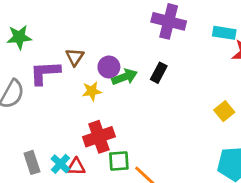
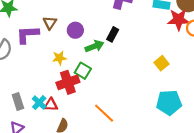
green arrow: (125, 77) -> (94, 46), moved
yellow star: (92, 91) -> (59, 58), moved
green square: (119, 161) -> (83, 71), moved, turned 35

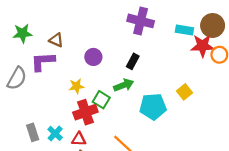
brown triangle: (50, 23) -> (56, 40), moved, turned -40
green arrow: (94, 46) -> (124, 85), moved
cyan pentagon: (169, 103) -> (153, 106), moved
red triangle: (51, 105) -> (79, 139), moved

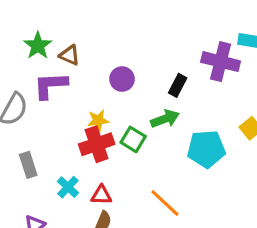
purple cross: (141, 21) -> (221, 62), moved
green star: (22, 33) -> (38, 46), moved, turned -30
red cross: (85, 112) -> (97, 144), moved
gray rectangle: (33, 132) -> (28, 165), moved

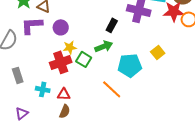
purple circle: (122, 79) -> (61, 27), moved
yellow star: (98, 120) -> (70, 47), moved
cyan cross: (68, 187) -> (43, 89), turned -32
orange line: (165, 203) -> (112, 89), moved

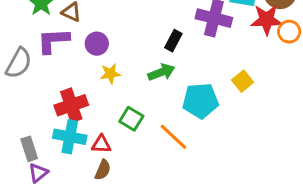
green square: (84, 59) -> (131, 119), moved
red cross: (61, 62) -> (71, 105), moved
gray rectangle: (18, 75) -> (29, 149), moved
cyan cross: (43, 89) -> (70, 137), size x1.5

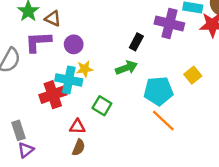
cyan cross: (70, 137) -> (69, 80), moved
orange line: (173, 137) -> (163, 120), moved

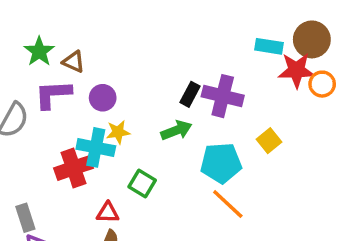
purple cross: (169, 23) -> (223, 96), moved

